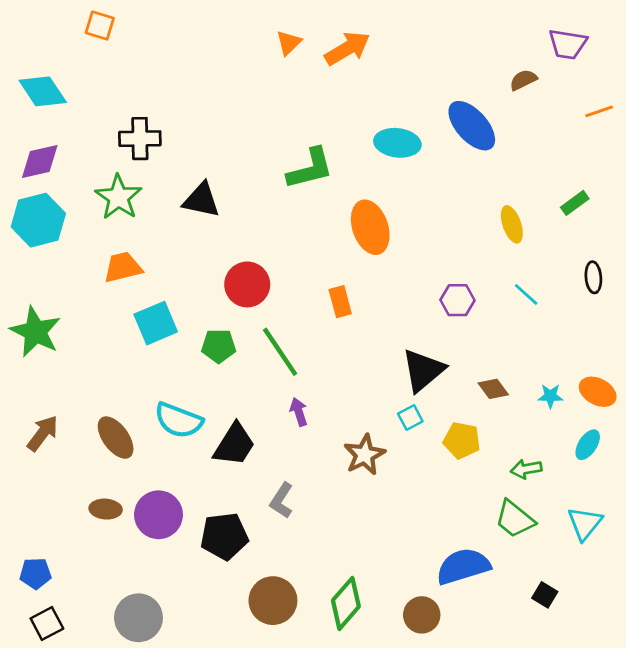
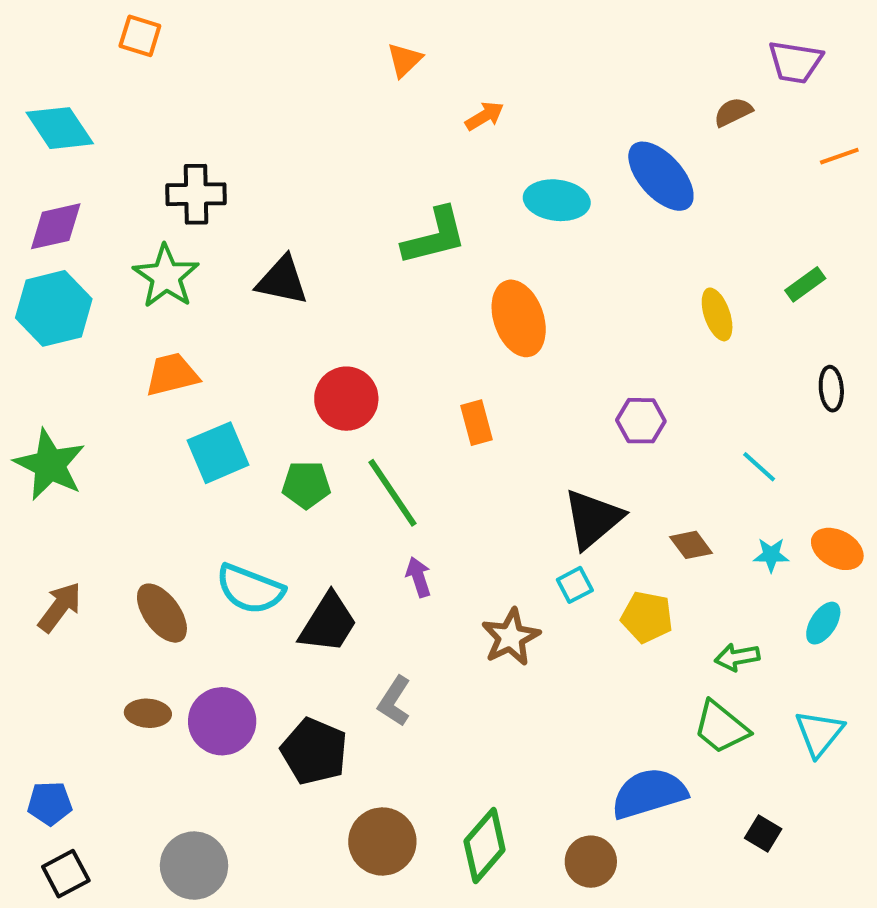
orange arrow: (347, 48) -> (485, 116), moved, size x0.6
cyan line: (526, 294) -> (759, 467), moved
black pentagon: (224, 536) -> (314, 751), turned 30

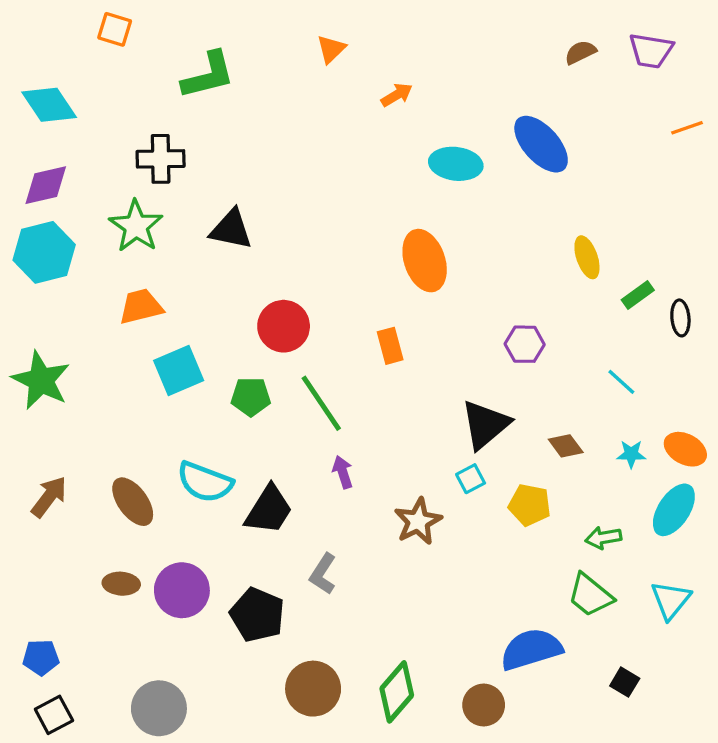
brown semicircle: (733, 112) -> (580, 52), moved
green L-shape: (434, 236) -> (208, 75), moved
green rectangle: (805, 284) -> (638, 295), moved
cyan ellipse: (823, 623) -> (674, 510), size x1.5

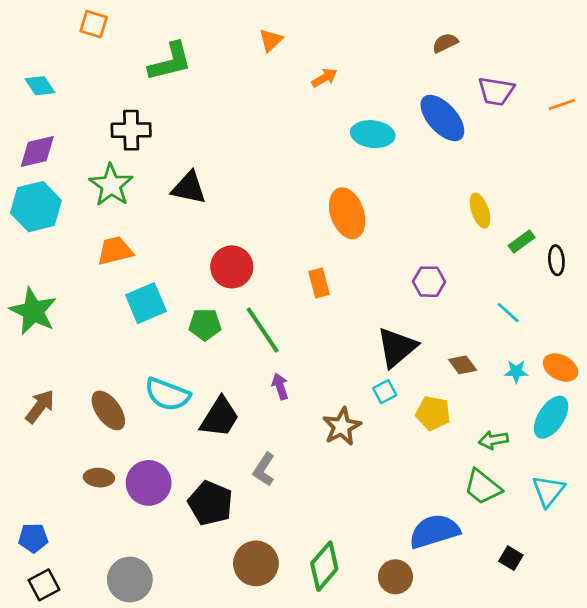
purple trapezoid: (651, 51) -> (496, 91), moved
brown semicircle: (580, 52) -> (445, 43), moved
cyan diamond: (49, 105) -> (40, 86), size x0.7

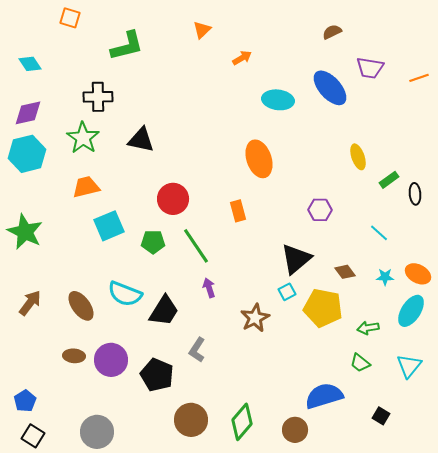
yellow pentagon: (433, 413) -> (323, 308), size x1.5
green trapezoid: (483, 487) -> (360, 363), size x0.7
blue pentagon: (33, 538) -> (25, 401), turned -30
black square: (44, 585) -> (33, 436), turned -30

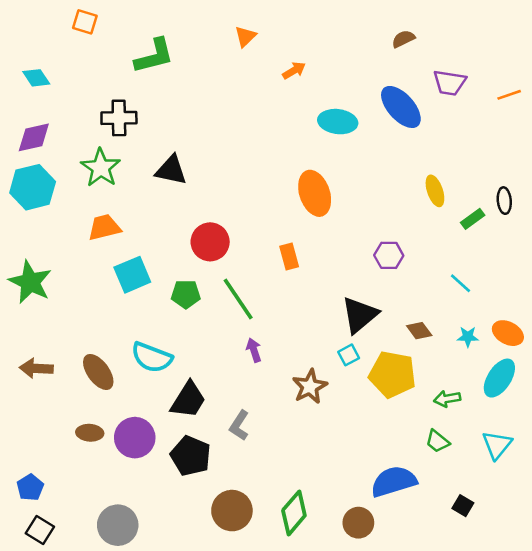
black ellipse: (415, 194) -> (504, 201), moved
brown arrow: (30, 303) -> (36, 368), turned -124
black trapezoid: (164, 311) -> (188, 400), moved

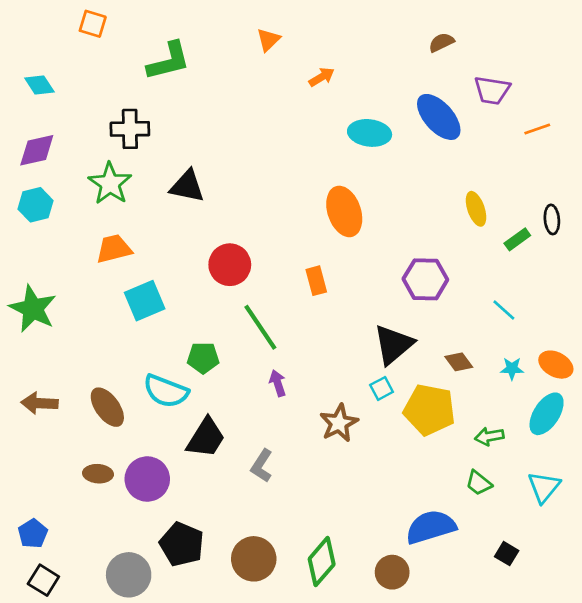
orange line: (509, 95) -> (537, 129), moved
cyan hexagon: (33, 187) -> (35, 205), size x0.7
purple hexagon: (389, 255) -> (425, 279), size x1.4
green pentagon: (186, 294) -> (203, 358), moved
black pentagon: (191, 456) -> (182, 544), moved

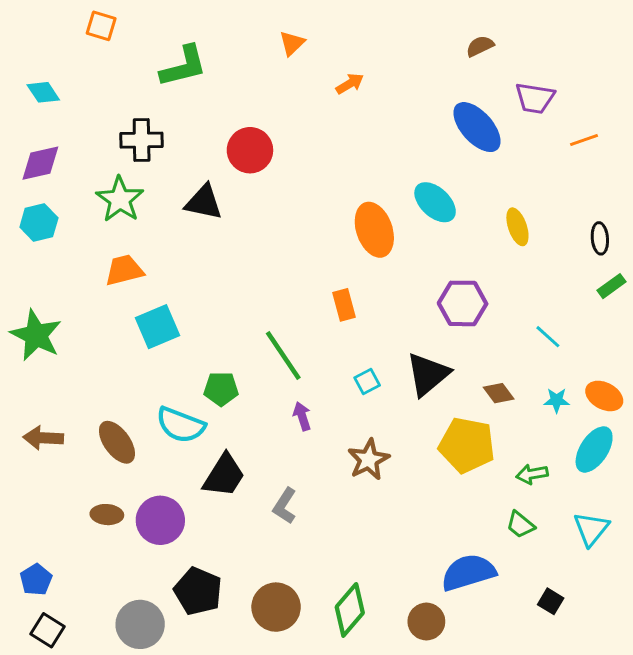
cyan ellipse: (370, 133) -> (435, 202), moved, turned 36
green rectangle: (517, 239) -> (611, 286), moved
red circle: (230, 265) -> (250, 150), moved
cyan square: (382, 388) -> (367, 382), moved

